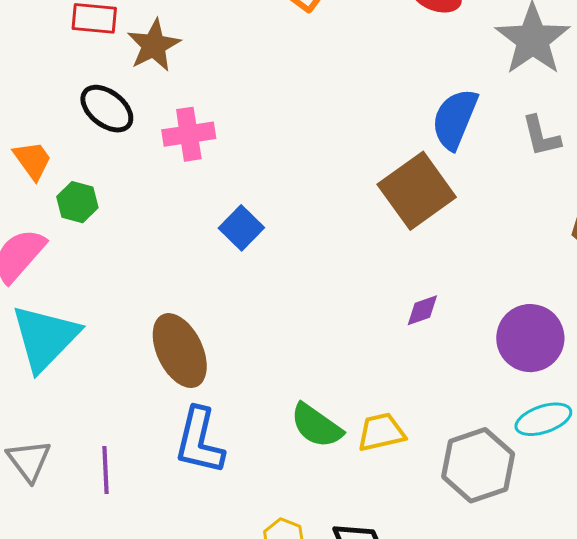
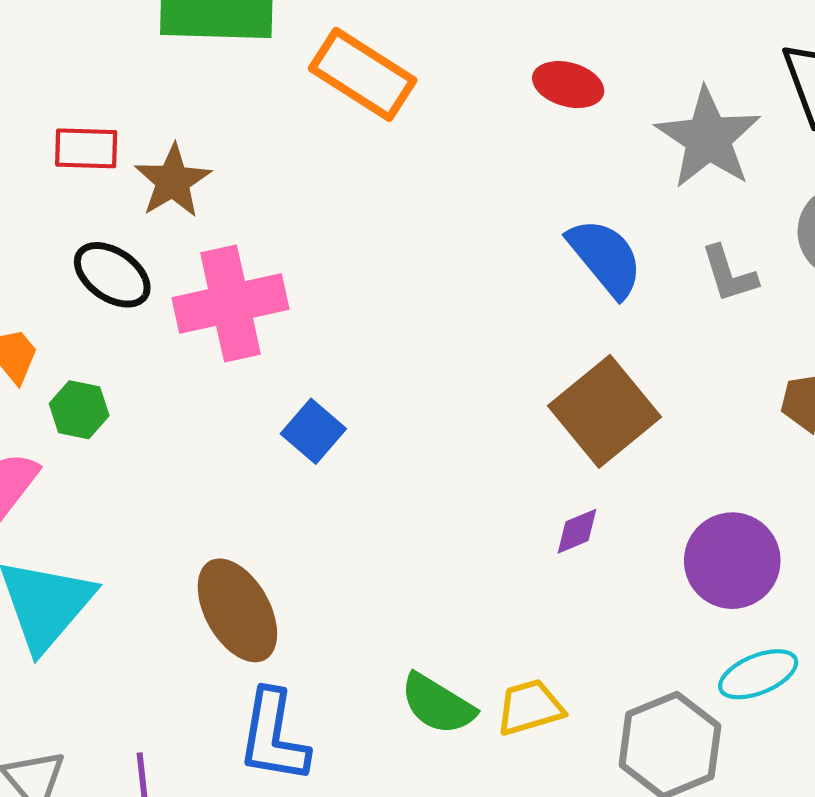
blue semicircle: (455, 119) -> (605, 258), turned 122
pink cross: (189, 134) -> (230, 303), size x1.5
brown square: (417, 191) -> (604, 411), moved

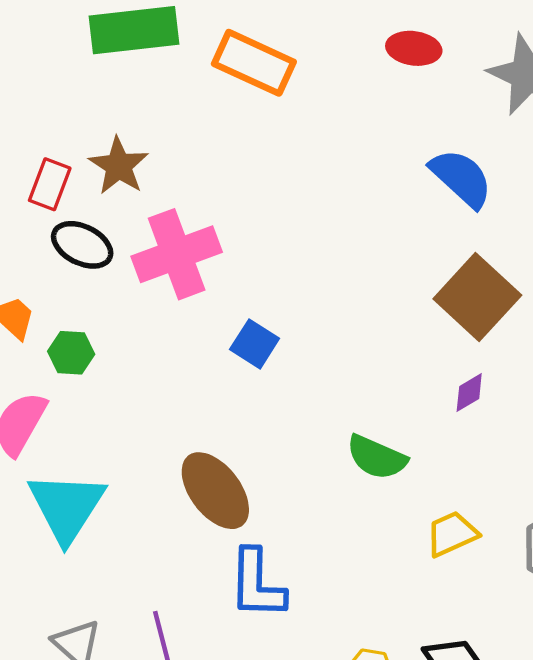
red rectangle: (86, 148) -> (50, 184), moved, turned -63
green semicircle: (438, 704) -> (377, 457), moved

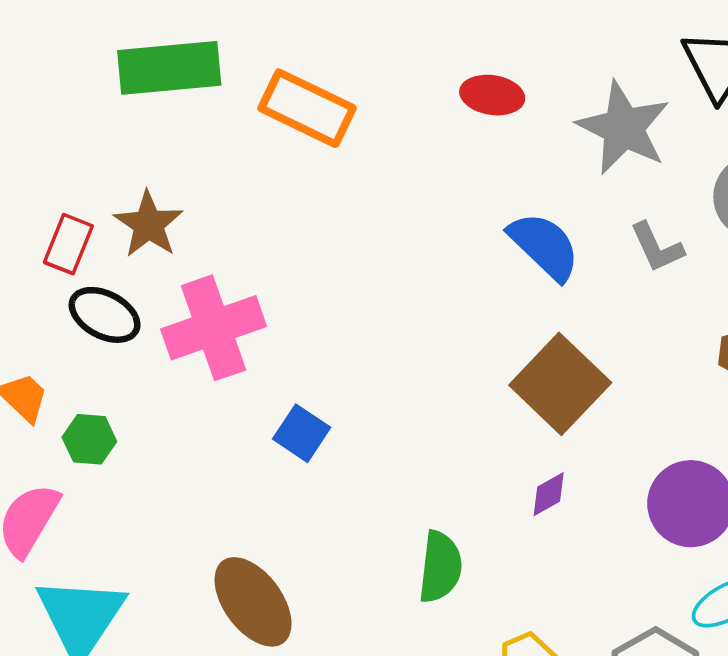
green semicircle: (377, 457) -> (440, 567), turned -108

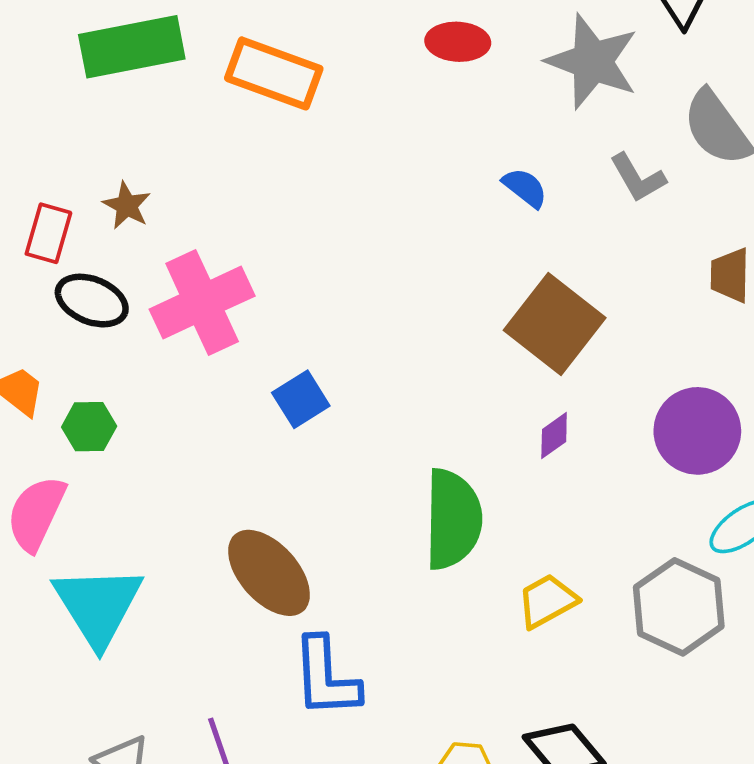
brown star: (149, 224) -> (127, 206), size x0.7
blue semicircle: (544, 246) -> (525, 188), size x0.6
blue square: (302, 433) -> (301, 399), turned 30
green semicircle: (440, 567) -> (453, 519), size x1.4

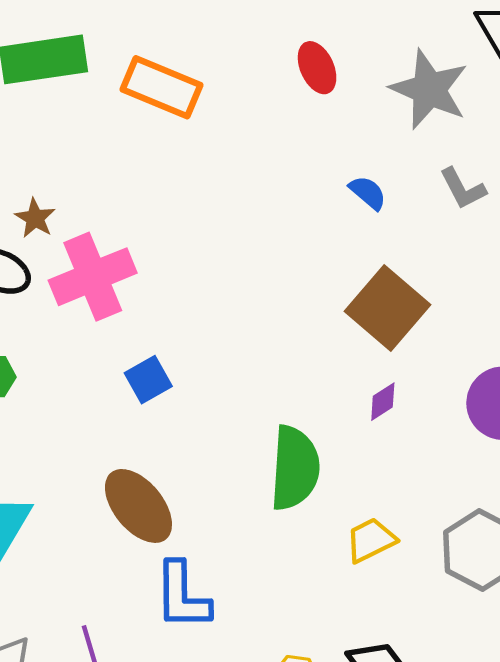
red ellipse: (458, 42) -> (317, 68), turned 60
brown star: (127, 206) -> (35, 218), moved
blue square: (301, 399) -> (148, 380), moved

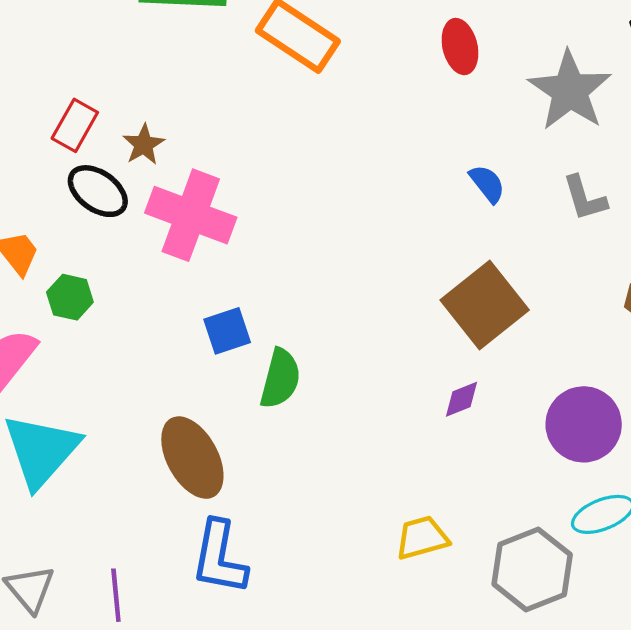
pink cross: (93, 277) -> (191, 215), turned 32
green semicircle: (295, 468) -> (280, 379), moved, size x0.7

